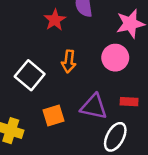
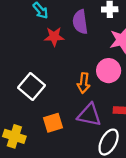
red star: (55, 20) -> (54, 37), turned 30
orange arrow: (69, 61) -> (84, 83), moved

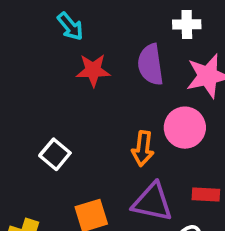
purple semicircle: (80, 22) -> (150, 65), moved
white square: (31, 86) -> (55, 154), size x0.7

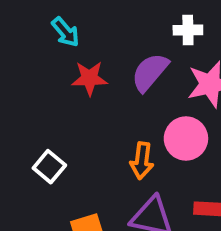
purple semicircle: (150, 65) -> (150, 72), turned 48

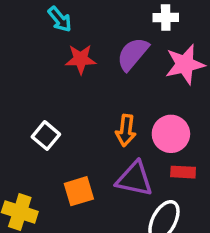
pink circle: (186, 139) -> (171, 134), moved

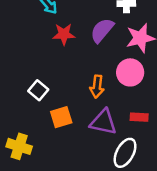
pink circle: (171, 134) -> (130, 72), moved
orange square: (79, 191) -> (61, 117), moved

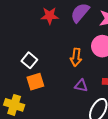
orange square: (61, 117) -> (35, 82), moved
purple triangle: (103, 122) -> (81, 86), size x0.6

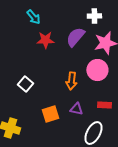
orange square: (35, 82) -> (50, 114), moved

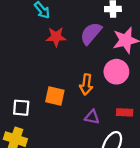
white square: (25, 84) -> (21, 108), moved, turned -35
orange square: (50, 114) -> (55, 96), moved, turned 30

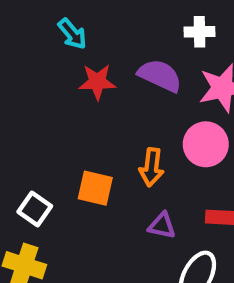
purple semicircle: (91, 33) -> (160, 76), turned 75
white square: (21, 108) -> (35, 209), turned 30

